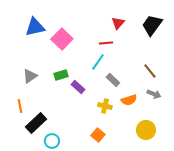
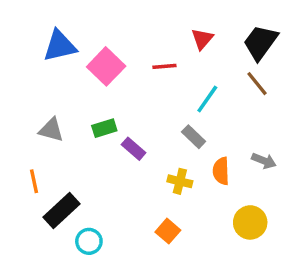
red line: (106, 43) -> (164, 66), moved
cyan line: (98, 62) -> (207, 99), moved
brown line: (150, 71) -> (257, 84), moved
gray triangle: (30, 76) -> (51, 130), turned 49
orange semicircle: (129, 100) -> (221, 171), turned 105

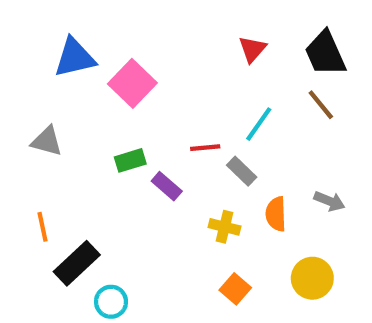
black trapezoid: (260, 42) -> (325, 53), turned -60
red line: (164, 66) -> (205, 148), moved
gray triangle: (51, 130) -> (47, 141), moved
orange square: (168, 231) -> (235, 289), moved

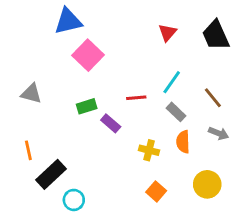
blue triangle: (75, 58) -> (68, 21), moved
brown line: (321, 105) -> (213, 98), moved
gray rectangle: (242, 171) -> (176, 112), moved

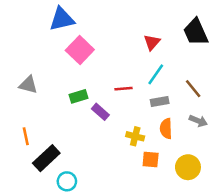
red triangle: (167, 32) -> (152, 42), moved
gray rectangle: (176, 112) -> (160, 102), turned -54
orange square: (156, 191) -> (151, 159), moved, turned -36

